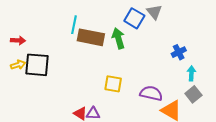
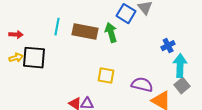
cyan line: (74, 25) -> (57, 27), moved
cyan arrow: (191, 73) -> (180, 66), size x1.6

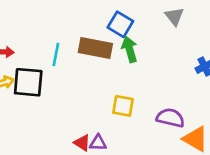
blue square: (126, 14) -> (120, 24), moved
cyan line: (57, 27) -> (56, 55), moved

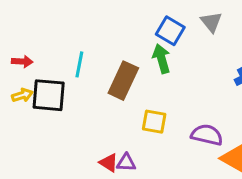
blue square: (120, 24) -> (170, 31), moved
brown rectangle: (95, 48) -> (123, 81), moved, turned -76

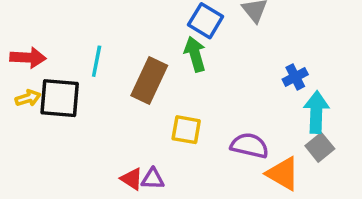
red arrow: (22, 62) -> (28, 58), size x1.4

